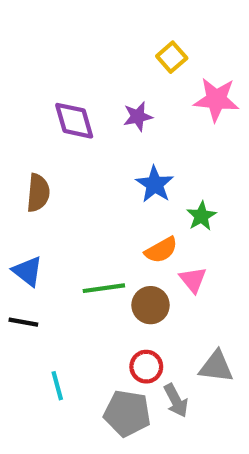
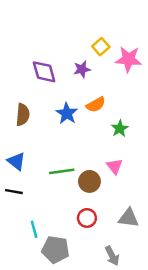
yellow square: (172, 57) -> (101, 47), moved
blue star: (155, 184) -> (67, 113), moved
orange semicircle: (161, 250) -> (96, 105), moved
gray arrow: (176, 401) -> (112, 256), moved
gray pentagon: (127, 413) -> (55, 249), moved

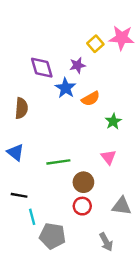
pink star: (129, 59) -> (122, 38), moved
blue star: (67, 113) -> (66, 88), moved
brown circle: (89, 181) -> (83, 182), moved
black line: (14, 192) -> (19, 195), moved

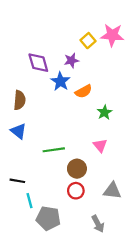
blue triangle: (15, 152) -> (18, 131), moved

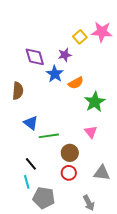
green star: (105, 112) -> (95, 102), size x1.5
blue triangle: (18, 131) -> (31, 123), moved
black line: (17, 181) -> (31, 164), moved, turned 40

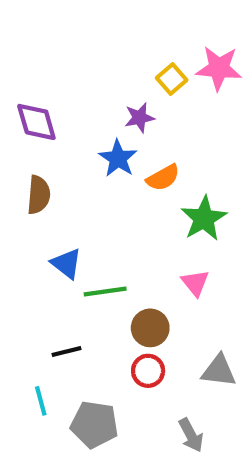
purple diamond: (35, 57) -> (36, 122), moved
black line: (31, 164) -> (67, 351), turned -64
cyan line: (27, 182) -> (41, 401), moved

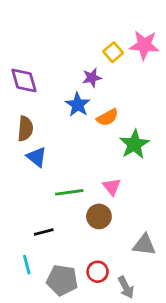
blue triangle: (67, 264) -> (37, 157), moved
pink triangle: (195, 283) -> (112, 187), moved
red circle: (148, 371) -> (98, 272), moved

